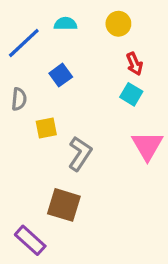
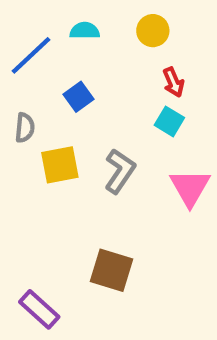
yellow square: (46, 128) -> (60, 165), size x1.4
gray L-shape: (80, 154) -> (120, 171), moved
brown square: (64, 205) -> (112, 270), moved

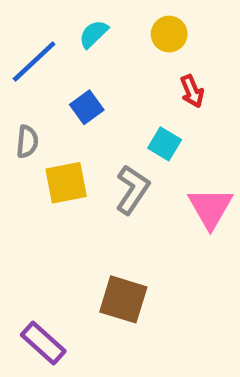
cyan semicircle: (85, 31) -> (94, 34), turned -44
cyan square: (169, 121) -> (165, 144), moved

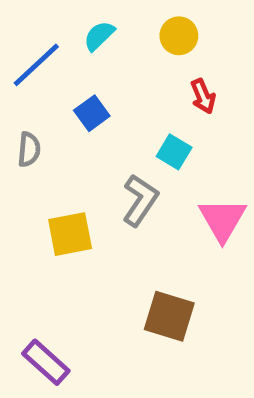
yellow square: (66, 183) -> (70, 234), moved
brown square: (123, 299) -> (169, 316), moved

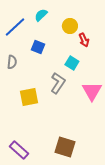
yellow circle: (179, 36) -> (70, 26), moved
blue square: (92, 113) -> (38, 47), turned -32
brown square: (169, 316) -> (65, 147), moved

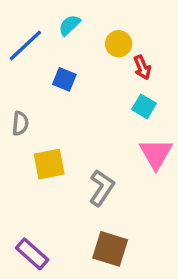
gray semicircle: (12, 62) -> (20, 123), moved
cyan square: (72, 63) -> (144, 106), moved
gray L-shape: (58, 83) -> (102, 188), moved

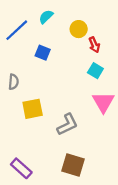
gray L-shape: (102, 188) -> (67, 125), turned 30

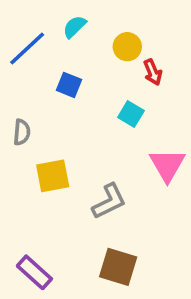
cyan square: (95, 71) -> (131, 114), moved

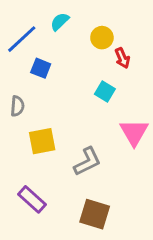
blue square: (69, 85) -> (41, 68), moved
purple rectangle: (34, 272) -> (32, 199), moved

